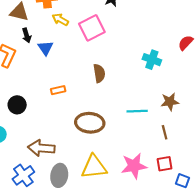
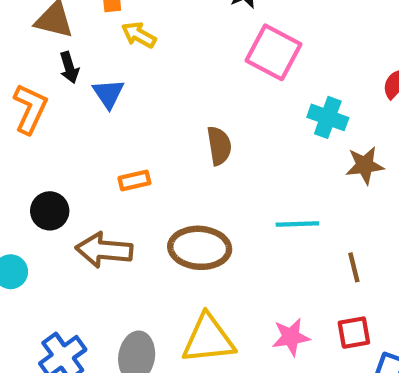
pink square: (92, 28) -> (274, 52), moved, turned -35
brown star: (170, 102) -> (365, 165), moved
brown arrow: (41, 148) -> (104, 250), moved
pink star: (134, 166) -> (291, 337), size x0.7

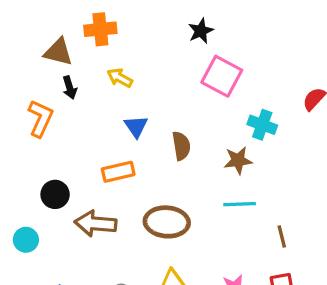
yellow arrow: (139, 35) -> (120, 78), moved
blue triangle: (108, 94) -> (136, 126), moved
brown star: (365, 165) -> (238, 160), moved
orange rectangle: (134, 180) -> (118, 172), size x1.4

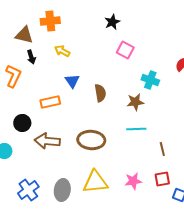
pink square: (222, 76) -> (125, 50), size x0.7
orange rectangle: (118, 172) -> (50, 102), moved

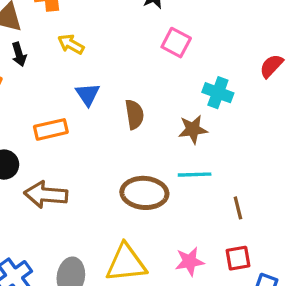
brown ellipse: (91, 140) -> (144, 193), moved

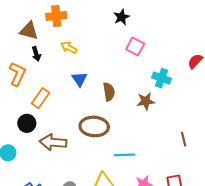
orange rectangle: (51, 129) -> (40, 98), moved, turned -42
cyan line: (195, 175) -> (125, 155), moved
brown ellipse: (144, 193) -> (94, 126), moved
brown line: (238, 208) -> (184, 139), moved

